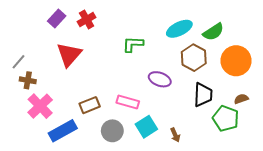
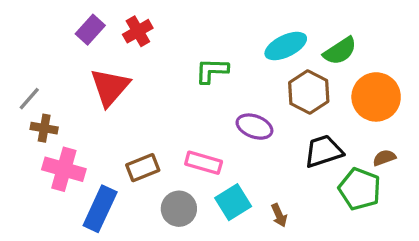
black trapezoid: (203, 95) -> (324, 151), turned -110
pink cross: (40, 106) -> (64, 169), turned -30
blue rectangle: (63, 131) -> (100, 209), turned -36

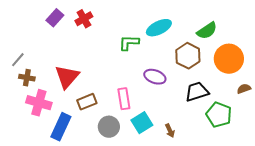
cyan ellipse: (286, 46) -> (159, 28), moved
red triangle: (110, 87) -> (67, 77), moved
brown semicircle: (384, 158) -> (244, 89), moved
pink rectangle: (204, 163) -> (124, 99), turned 65

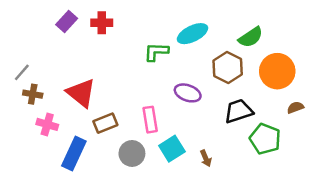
red cross: (84, 19) -> (102, 23), turned 30
red triangle: (67, 77) -> (81, 93), turned -32
pink cross: (39, 103) -> (47, 124), size x0.7

